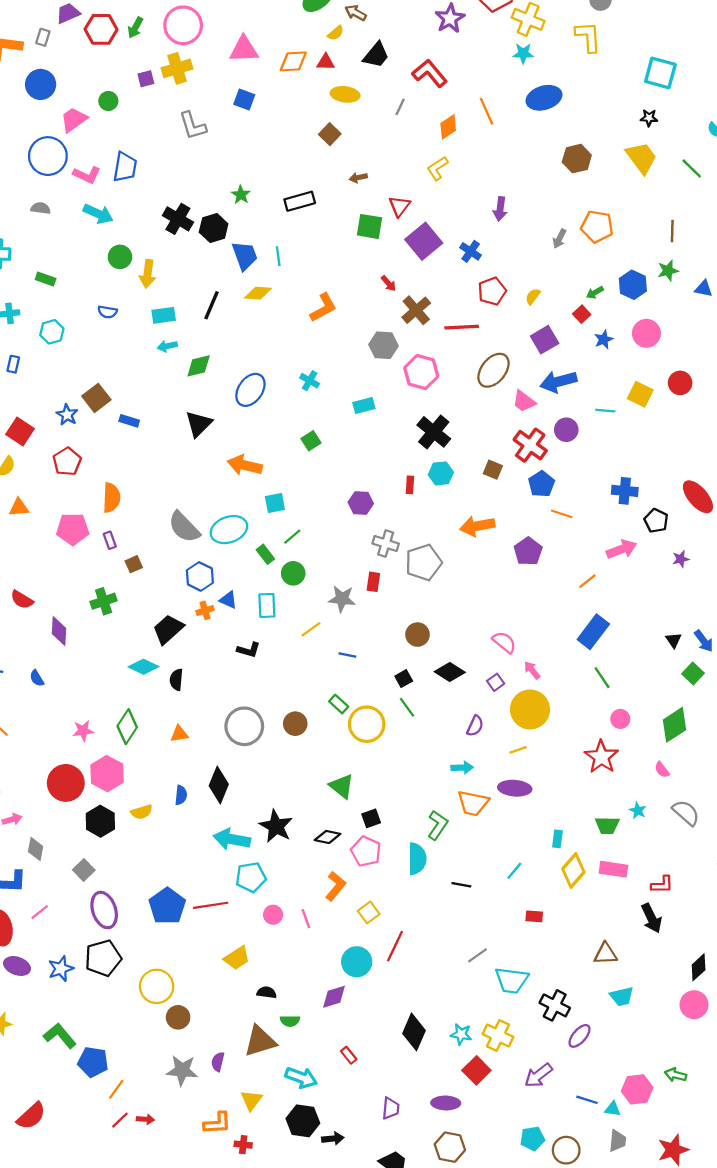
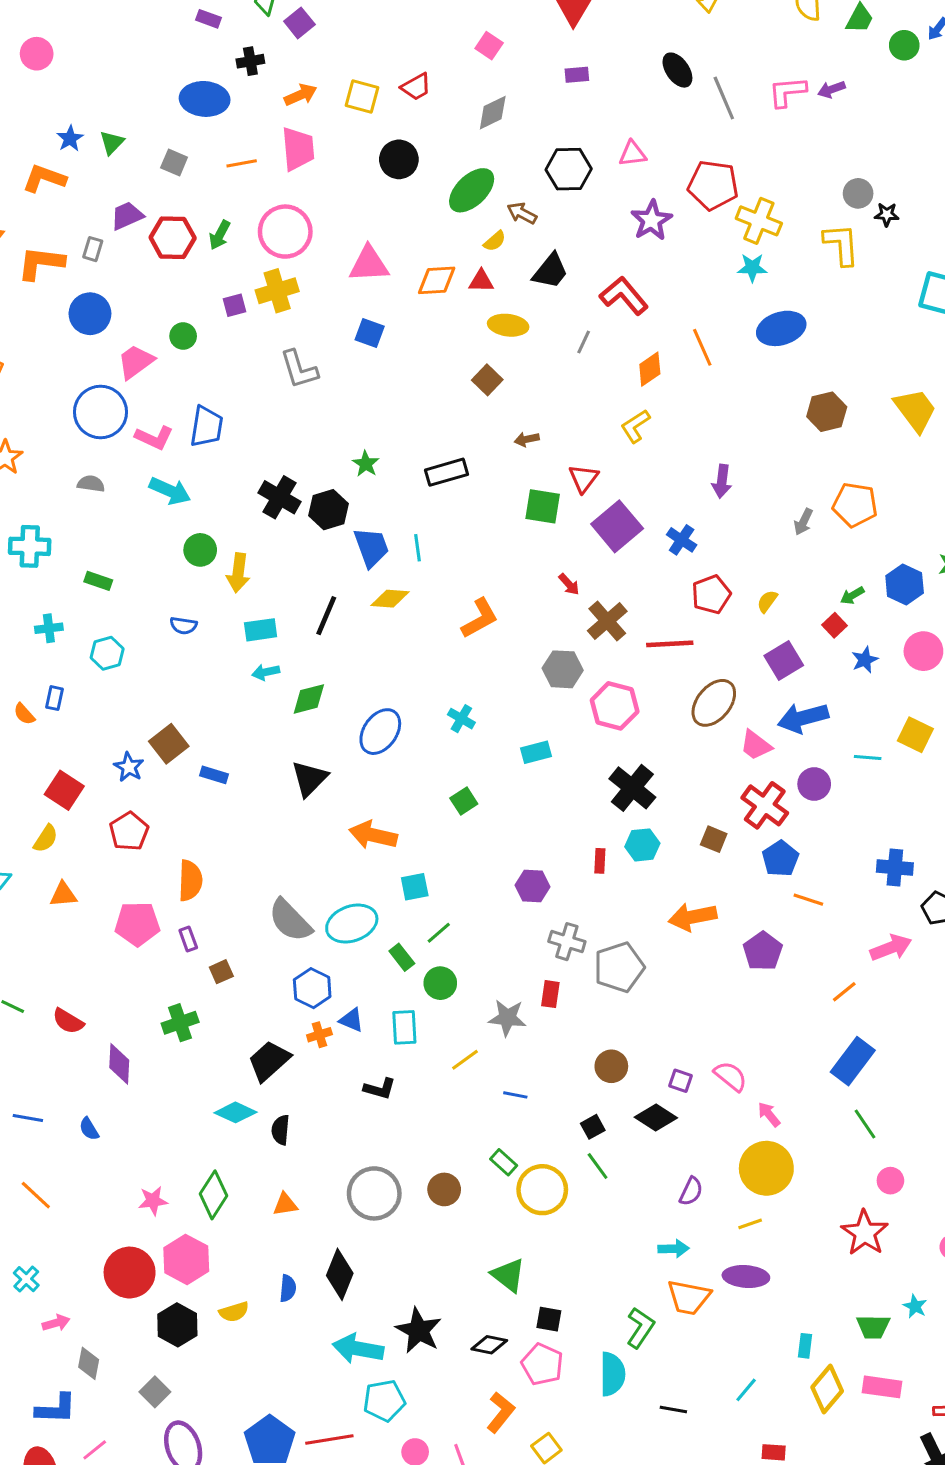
black star: (649, 118) -> (887, 214), moved
purple square: (496, 682) -> (681, 1081), moved, turned -35
black square: (371, 818) -> (549, 1319), turned 30

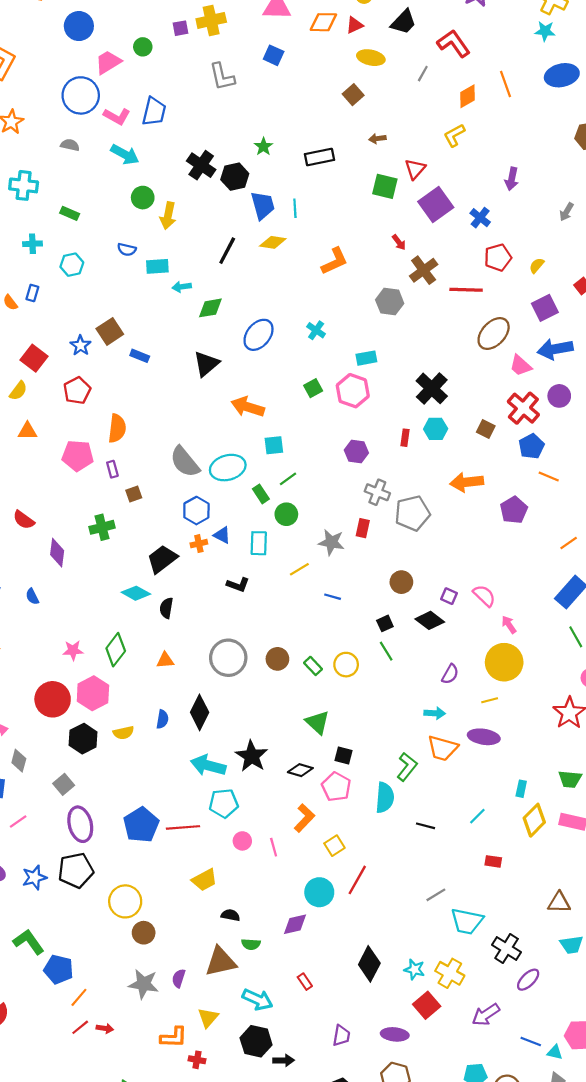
red triangle: (481, 281) -> (355, 25), turned -30
cyan rectangle: (261, 630) -> (157, 266), moved
pink hexagon: (615, 706) -> (353, 391), moved
green rectangle: (504, 1162) -> (313, 666), moved
yellow circle: (542, 1190) -> (346, 665), size x0.7

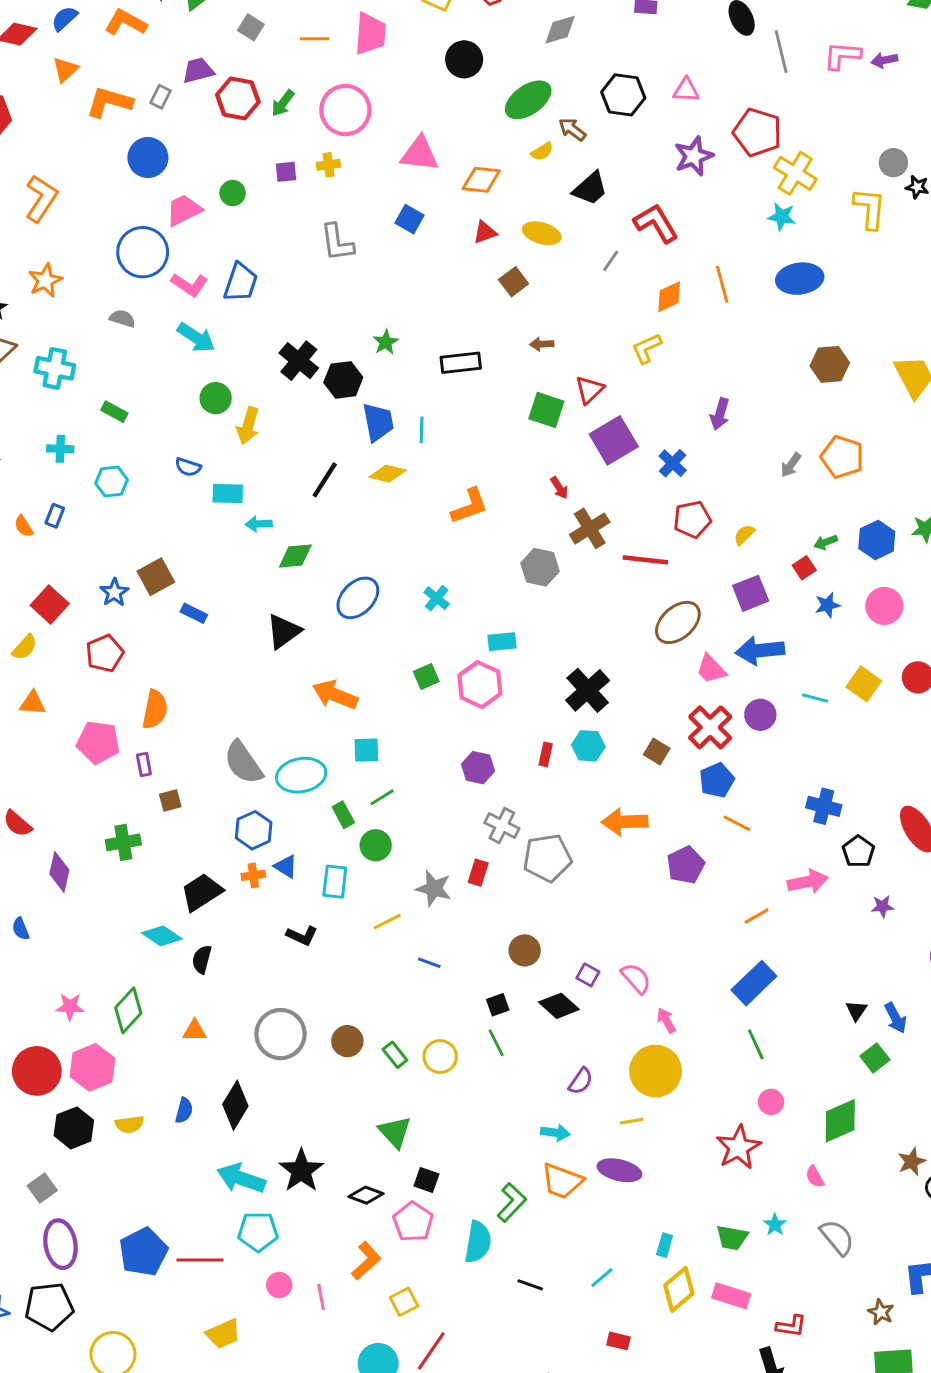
yellow cross: (211, 20) -> (329, 165), size x0.6
red triangle: (355, 25) -> (485, 232), moved

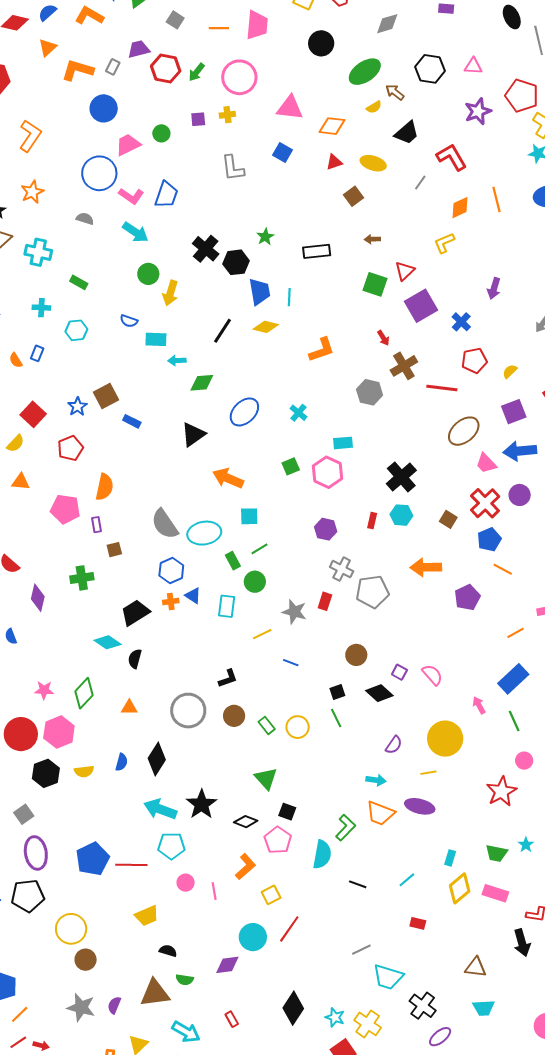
black L-shape: (302, 936) -> (228, 678), moved, turned -45
pink arrow: (666, 1020) -> (479, 705), moved

